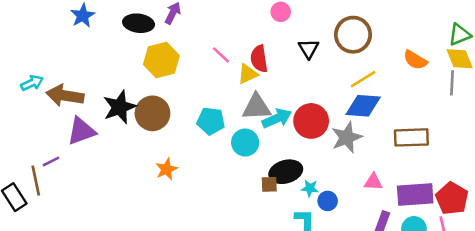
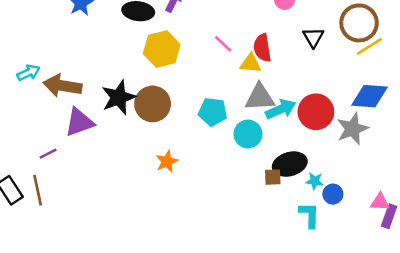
yellow triangle: (248, 74) -> (251, 63), turned 30
yellow line: (363, 79) -> (369, 46), moved
brown line: (36, 181) -> (38, 190), moved
pink triangle: (373, 182) -> (380, 202), moved

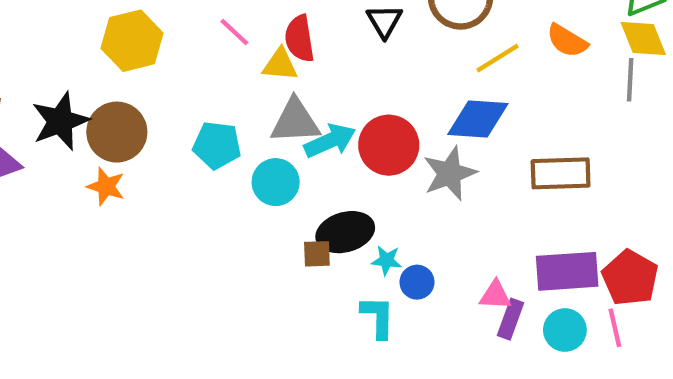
yellow line: (369, 46) -> (497, 58), moved
orange star: (167, 161) -> (106, 186), moved, turned -30

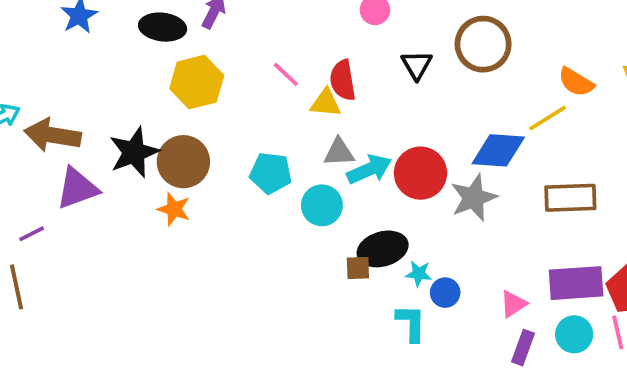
yellow line: (497, 58) -> (548, 118), moved
gray triangle: (295, 121) -> (339, 152), size x0.7
pink triangle: (495, 295) -> (513, 304), turned -36
purple rectangle: (511, 319) -> (523, 348), moved

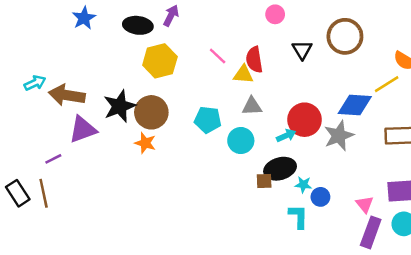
cyan arrow: (369, 169) -> (286, 136), moved, size x0.7
pink triangle: (513, 304) -> (365, 204), turned -36
purple rectangle: (523, 348) -> (371, 232), size x1.4

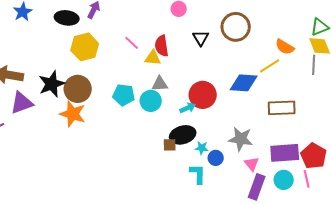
gray star: (339, 136) -> (241, 139), moved, turned 30
cyan circle: (241, 141) -> (151, 101), moved
orange star: (145, 143) -> (73, 114), size x1.5

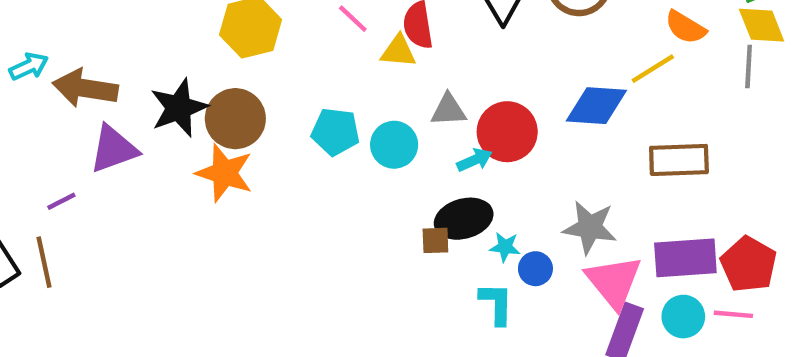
gray triangle: (160, 84) -> (448, 110), moved
pink triangle: (252, 164) -> (614, 282), size x1.8
pink line: (307, 179) -> (733, 314), turned -72

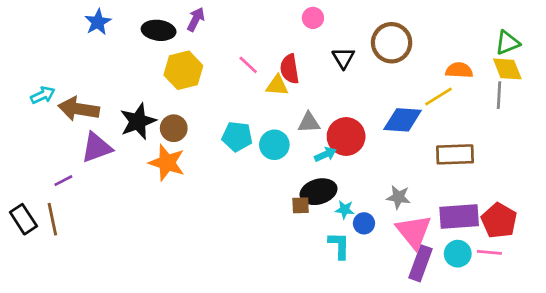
orange semicircle: (685, 27) -> (459, 70), turned 152
brown circle: (235, 119) -> (174, 128), size x0.7
gray star: (590, 227) -> (398, 197), size x0.7

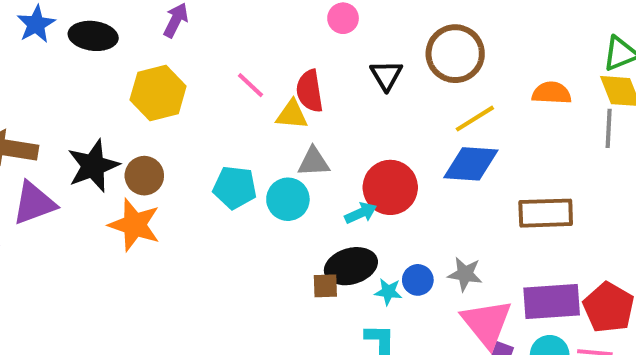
black ellipse: (159, 30) -> (93, 36), moved
yellow line: (438, 97) -> (475, 119), moved
gray triangle: (309, 123) -> (314, 162), moved
blue circle: (364, 223) -> (418, 280), moved

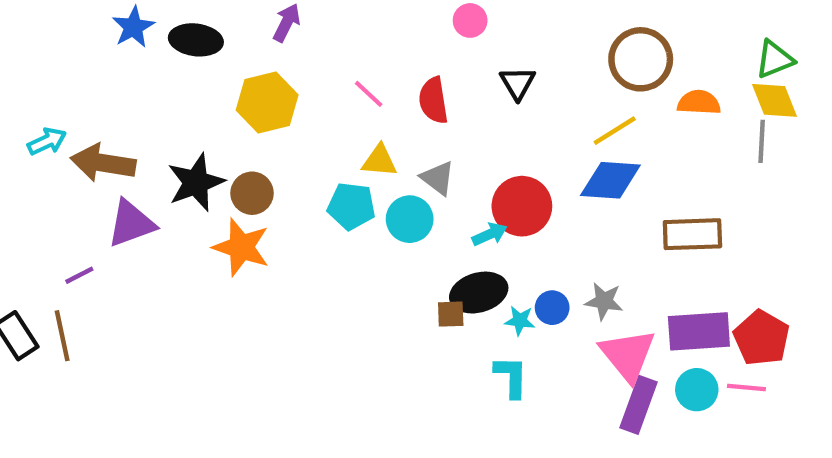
brown circle: (455, 54) -> (641, 59), moved
yellow triangle: (292, 115) -> (379, 161), moved
gray triangle: (314, 162) -> (438, 178), turned 40

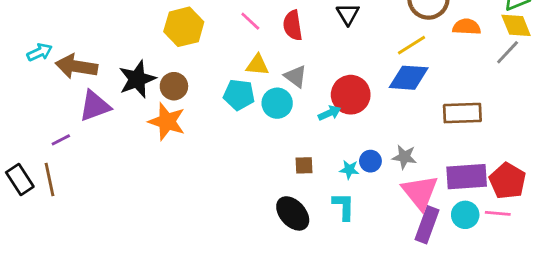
gray line: (762, 141) -> (508, 52), turned 40
black ellipse: (479, 293) -> (293, 213), moved, turned 64

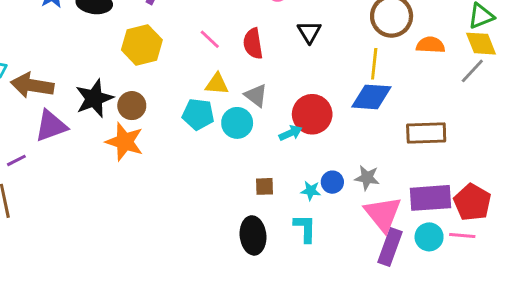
yellow line: (411, 45) -> (374, 64), turned -52
black ellipse: (293, 213) -> (253, 235), turned 36

